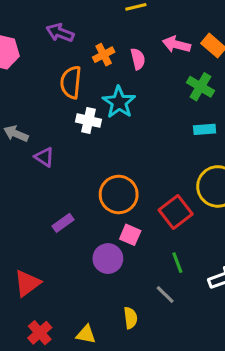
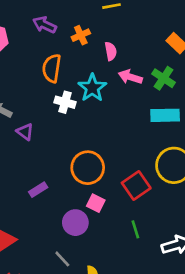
pink arrow: (176, 44) -> (130, 77), moved
orange cross: (104, 55) -> (81, 35), moved
cyan rectangle: (205, 129) -> (165, 115), size x1.5
gray line: (165, 294) -> (62, 259), moved

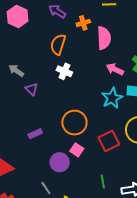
pink semicircle: (111, 51) -> (104, 38), size x1.6
pink arrow: (130, 77) -> (115, 69), moved
cyan star: (92, 88) -> (112, 98), moved
green line: (135, 229) -> (103, 182), moved

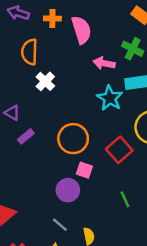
orange cross: (83, 23) -> (52, 19), turned 32
white cross: (64, 71) -> (45, 81), turned 35
purple rectangle: (35, 134) -> (26, 136), moved

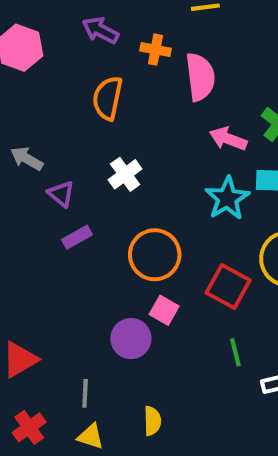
white cross: (45, 81) -> (125, 174), moved
red square: (119, 150) -> (228, 287), turned -30
green line: (125, 199) -> (235, 352), moved
gray line: (60, 225) -> (85, 393), moved, turned 42

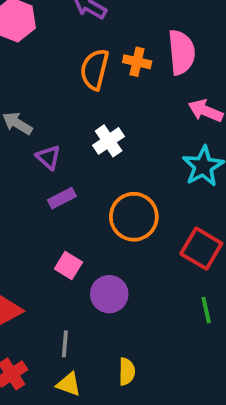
orange cross: (155, 50) -> (137, 62), moved
pink square: (164, 310) -> (68, 265), moved

